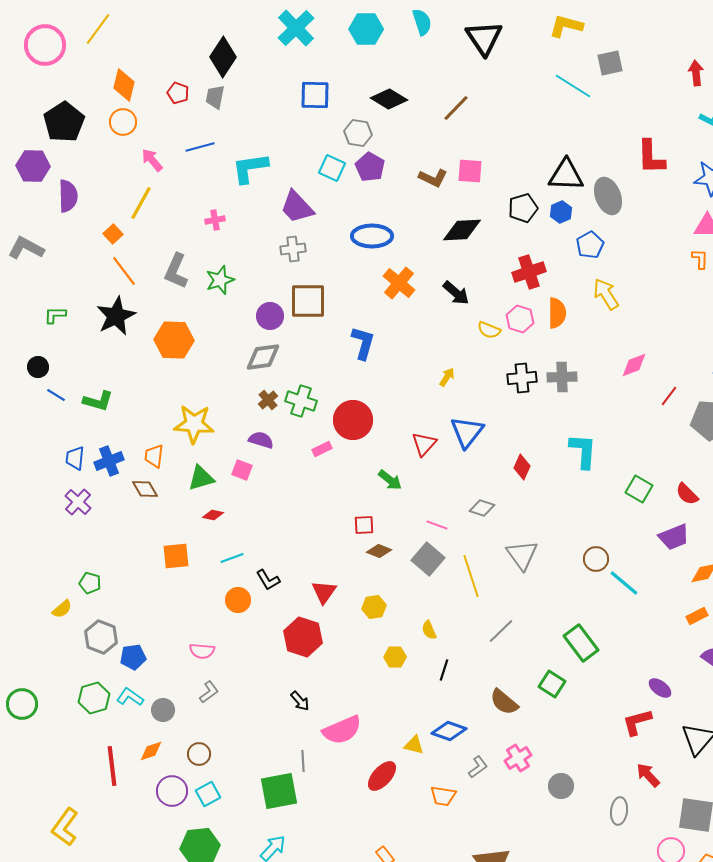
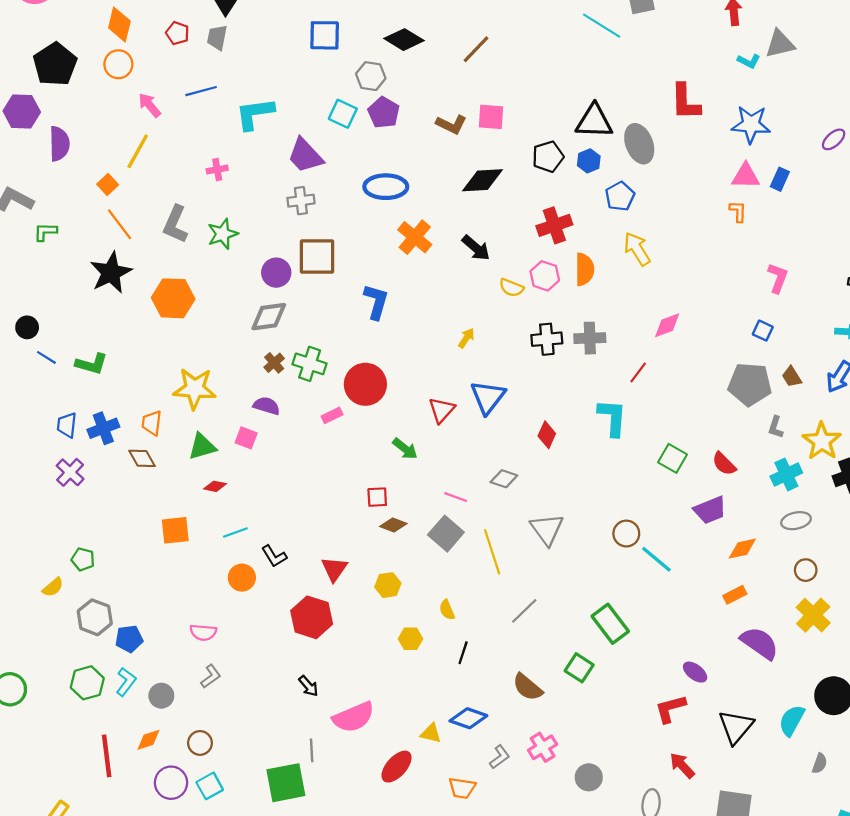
green L-shape: (55, 315) -> (45, 232), moved
red line: (669, 396) -> (638, 372), moved
cyan L-shape: (130, 697) -> (126, 682), turned 92

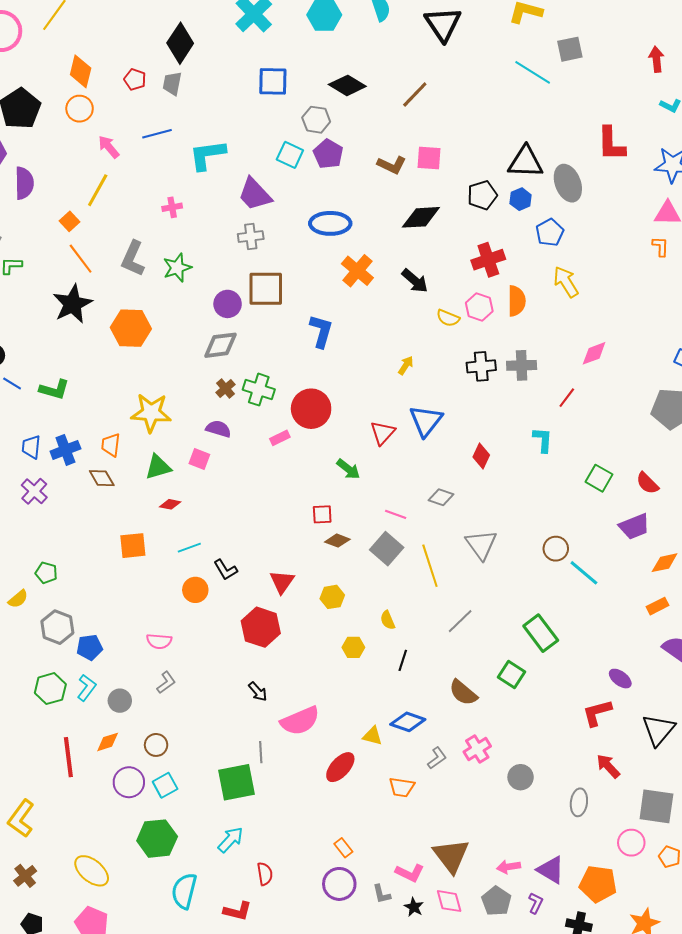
cyan L-shape: (612, 418) -> (543, 440), size x0.7

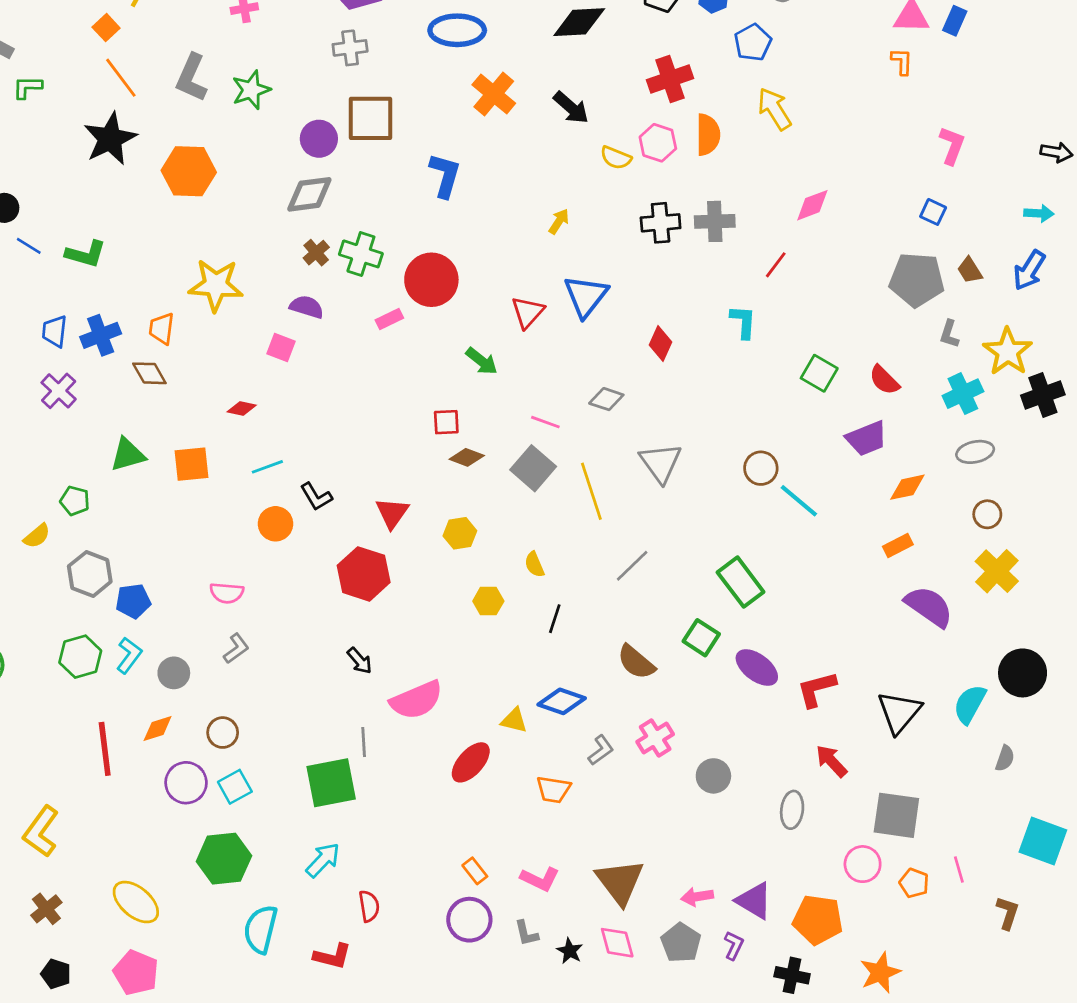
green triangle: (158, 467) -> (128, 455), moved
purple ellipse: (620, 679) -> (757, 667), moved, size x1.4
pink L-shape: (410, 873) -> (540, 879), moved

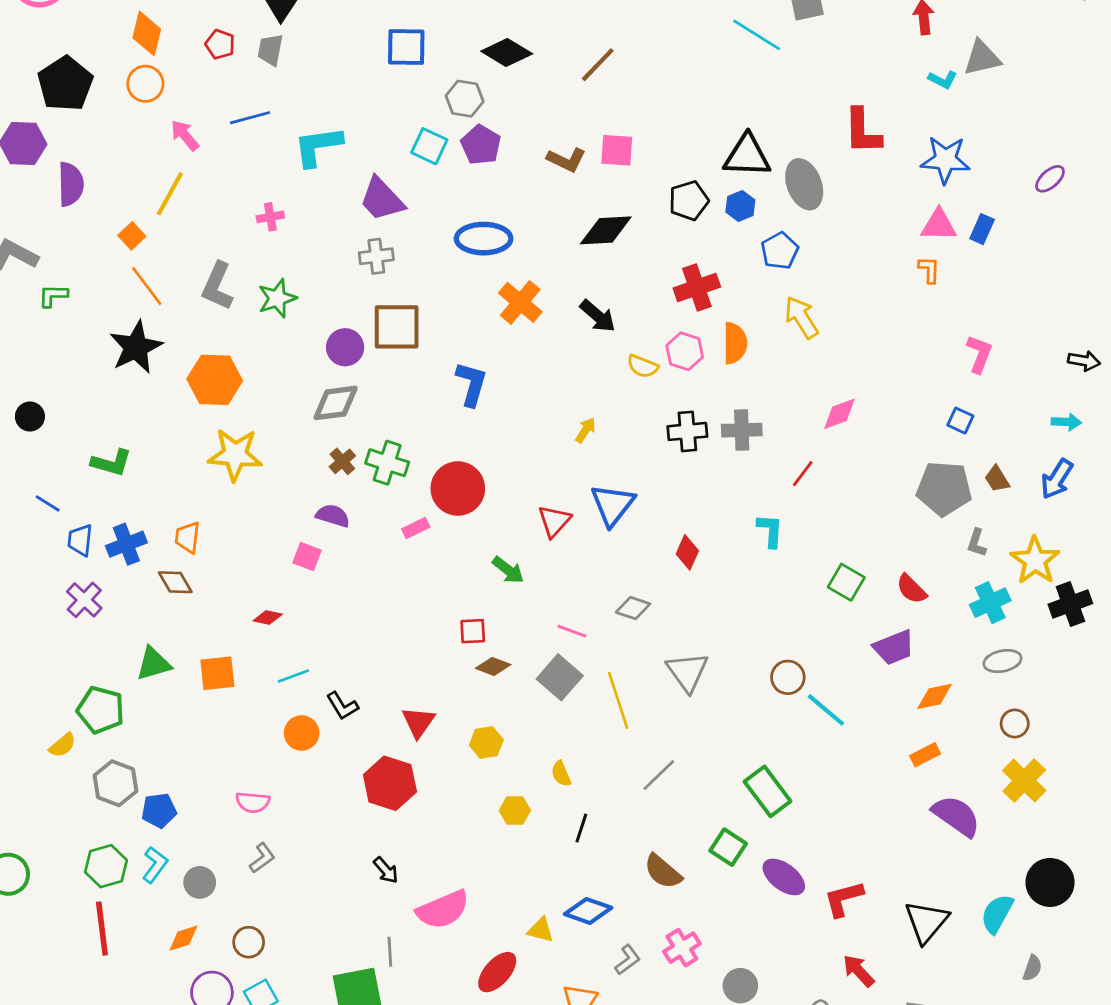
blue line: (29, 246) -> (48, 503), moved
yellow star: (216, 285) -> (235, 455), moved
green pentagon: (75, 501) -> (101, 710), size x1.6
red line: (105, 749) -> (102, 929), moved

